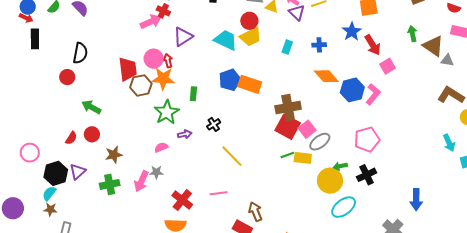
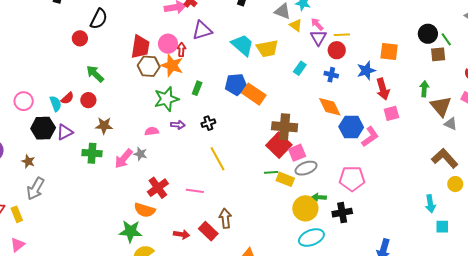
red circle: (249, 21) -> (337, 50), moved
cyan semicircle: (49, 193) -> (56, 104), moved, turned 105

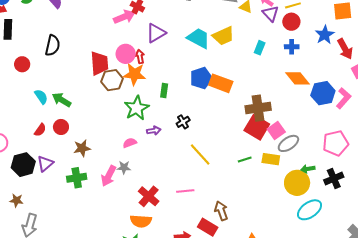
red circle: (80, 38) -> (22, 64), moved
cyan semicircle: (56, 104) -> (41, 97), moved
green line: (271, 172) -> (245, 159), moved

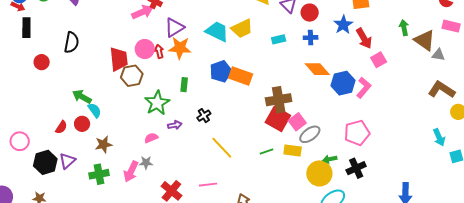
cyan rectangle: (260, 48) -> (279, 39), turned 56
orange star: (134, 74) -> (180, 48), moved
cyan semicircle: (41, 97) -> (95, 110), moved

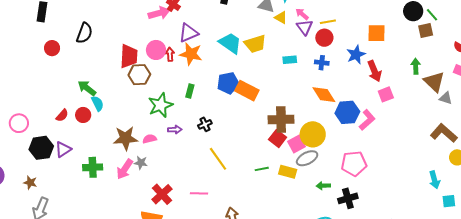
red square: (278, 119) -> (278, 138), size x0.7
brown star: (104, 144) -> (126, 138), moved, size x1.4
yellow circle: (319, 173) -> (313, 134), moved

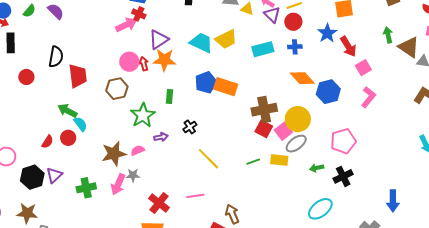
red trapezoid: (129, 56) -> (78, 76), moved
cyan rectangle: (290, 60) -> (263, 49), size x1.5
pink L-shape: (367, 120) -> (368, 97), moved
brown star: (30, 183) -> (27, 213), size x1.5

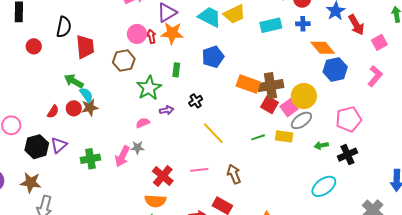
pink square: (363, 68) -> (379, 42), moved
orange diamond: (302, 78) -> (323, 48), moved
orange rectangle: (226, 87) -> (248, 84), moved
brown star: (114, 154) -> (90, 108), moved, size x0.7
brown arrow: (232, 214) -> (234, 174), moved

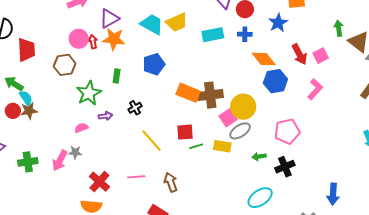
red arrow: (356, 25) -> (299, 54), moved
red square: (270, 105) -> (185, 132), moved, turned -36

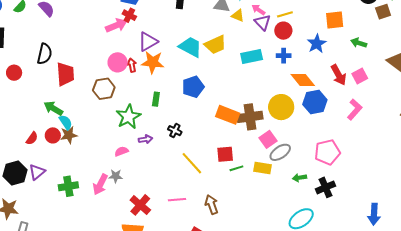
green arrow: (339, 28) -> (359, 43), moved, turned -63
yellow circle: (243, 107) -> (281, 107), moved
black cross: (135, 108) -> (175, 131), turned -32

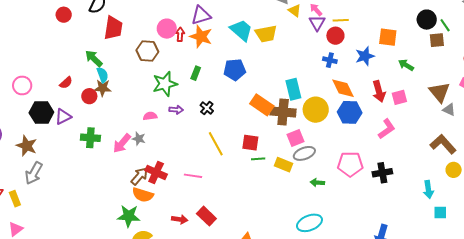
cyan rectangle: (252, 56) -> (293, 89), moved, turned 75
red circle: (53, 135) -> (89, 96), moved
black cross: (325, 187) -> (382, 173), moved
red cross: (140, 205) -> (156, 172), turned -30
brown arrow: (212, 205) -> (139, 176), moved, turned 48

